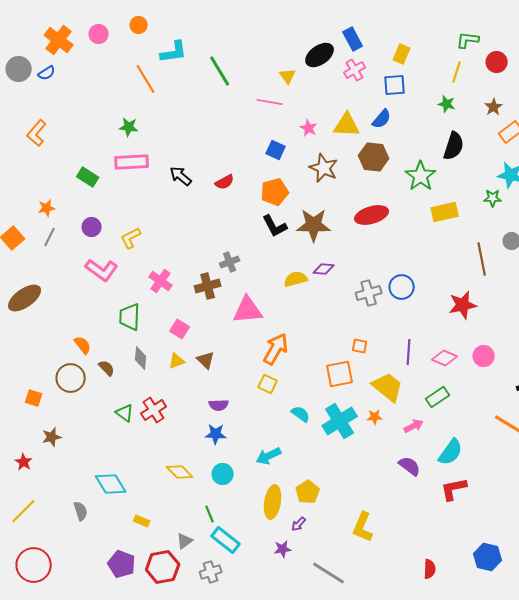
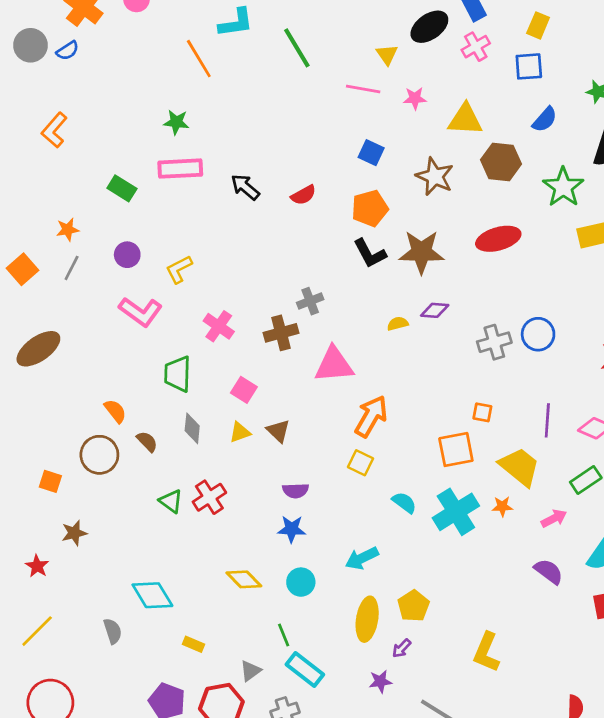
blue semicircle: (382, 119) -> (545, 120), moved
pink star: (309, 128) -> (415, 98), moved, turned -30
yellow semicircle: (296, 279) -> (398, 324), size x0.7

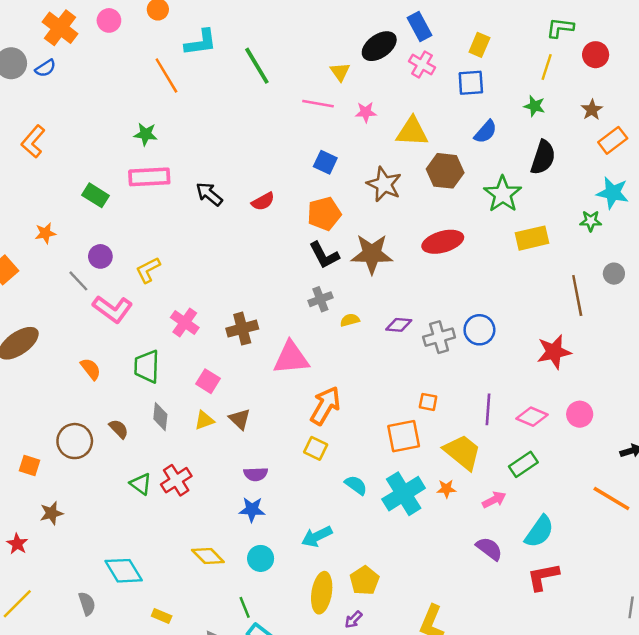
pink cross: (476, 47) -> (422, 64), turned -30
gray line: (72, 268) -> (78, 281), moved, turned -70
gray cross: (310, 301) -> (320, 299), moved
purple diamond: (435, 310) -> (399, 325), moved
orange semicircle: (115, 411) -> (91, 369), moved

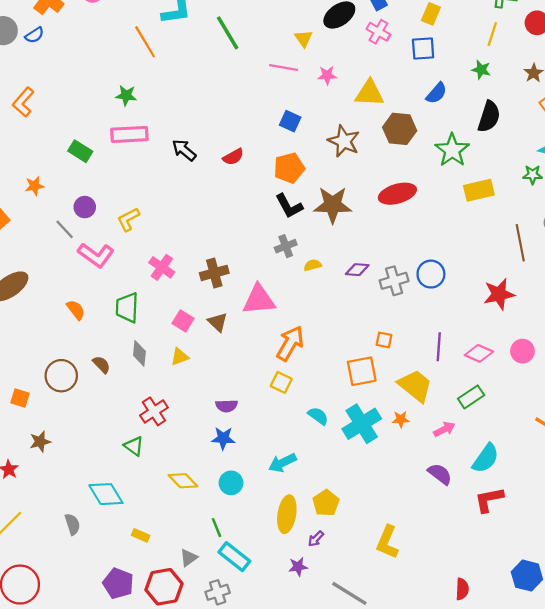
brown triangle: (240, 419) -> (218, 322), moved
green triangle: (141, 484) -> (134, 446), moved

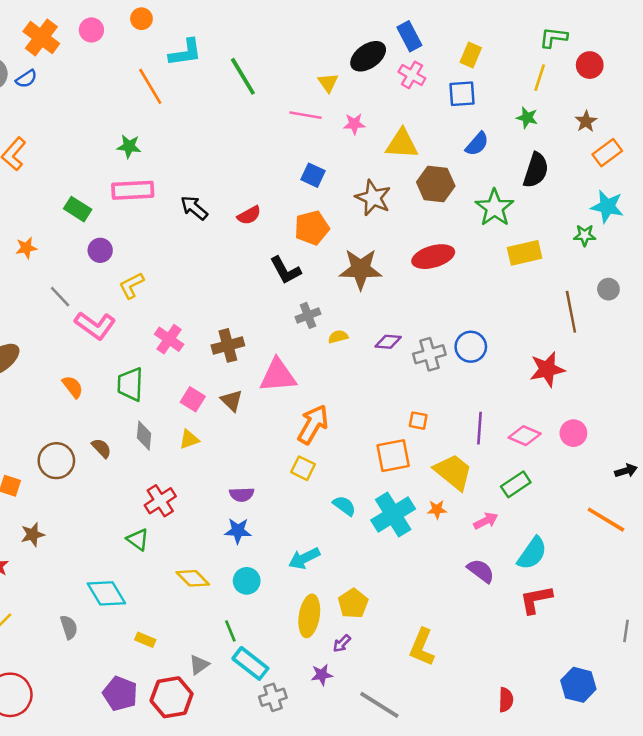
black L-shape: (289, 206) -> (285, 270), moved
purple circle: (85, 207) -> (100, 250), moved
gray cross: (218, 592) -> (273, 697), moved

